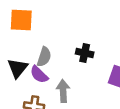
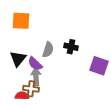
gray semicircle: (44, 57) -> (48, 50), moved
gray arrow: (63, 91) -> (36, 77), moved

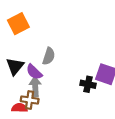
orange square: (21, 21) -> (18, 24), turned -30
black cross: (71, 47) -> (88, 84), moved

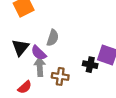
brown cross: (30, 100) -> (60, 76), moved
red semicircle: (19, 108) -> (25, 87), turned 136

